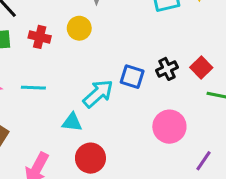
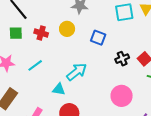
blue square: (132, 77) -> (98, 38), moved
cyan line: (33, 88) -> (35, 65), turned -42

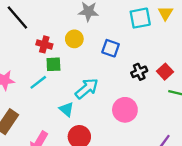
green square: (16, 33) -> (53, 64), moved
cyan triangle: (59, 89) -> (66, 109), turned 32
pink circle: (122, 96) -> (125, 110), moved

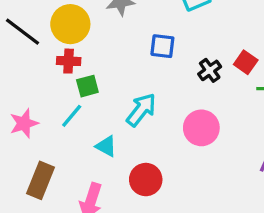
yellow circle: (74, 39) -> (70, 24), moved, size x1.5
cyan triangle: (66, 109) -> (106, 146), moved

